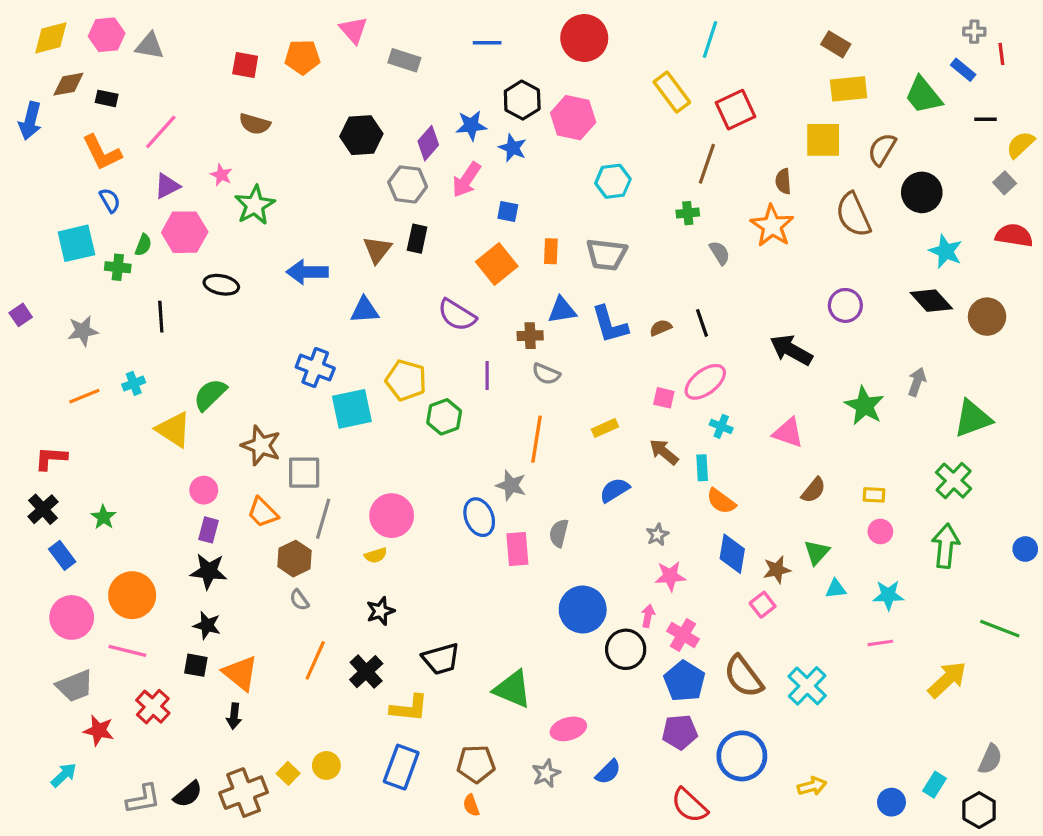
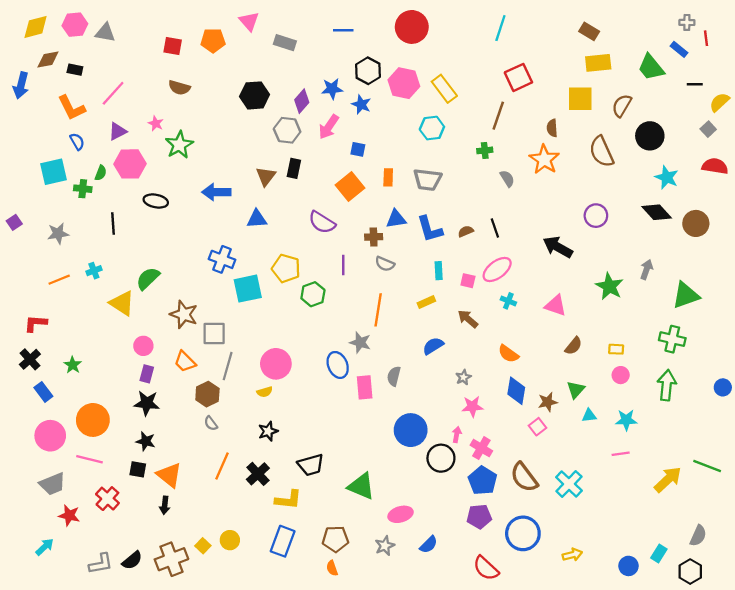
yellow rectangle: (672, 92) -> (444, 89), moved
cyan rectangle: (702, 468) -> (439, 271), moved
green cross: (954, 481) -> (672, 339), turned -30
green line: (1000, 629) -> (707, 466), moved

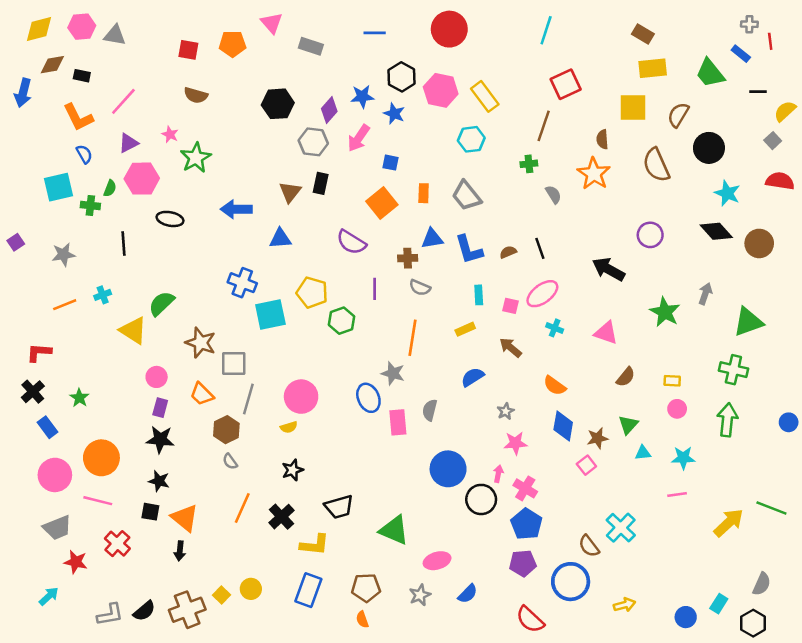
gray trapezoid: (427, 180) -> (466, 196), turned 44
brown semicircle: (524, 477) -> (589, 546), moved, size x0.7

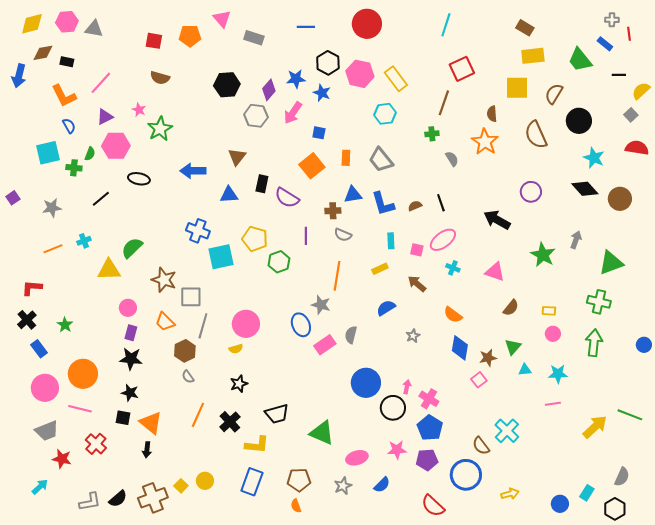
black rectangle: (321, 183) -> (262, 184), moved
black line: (123, 243) -> (101, 199), turned 54
yellow triangle: (133, 330) -> (109, 270), turned -35
pink rectangle: (398, 422) -> (325, 345), turned 60
pink star: (515, 443) -> (397, 450), moved

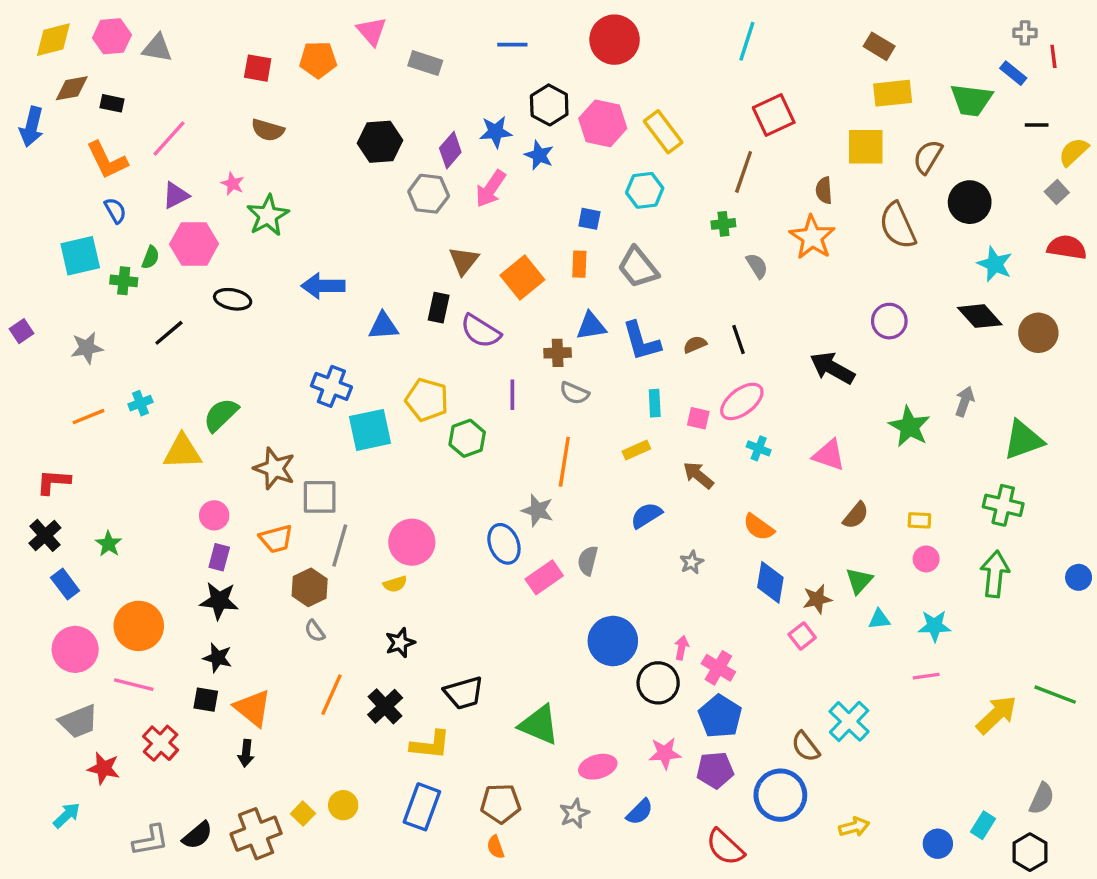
green trapezoid: (580, 60) -> (971, 100), turned -44
blue square: (319, 133) -> (589, 219), moved
brown triangle: (237, 157) -> (464, 261), moved
orange trapezoid: (165, 322) -> (276, 539), turned -60

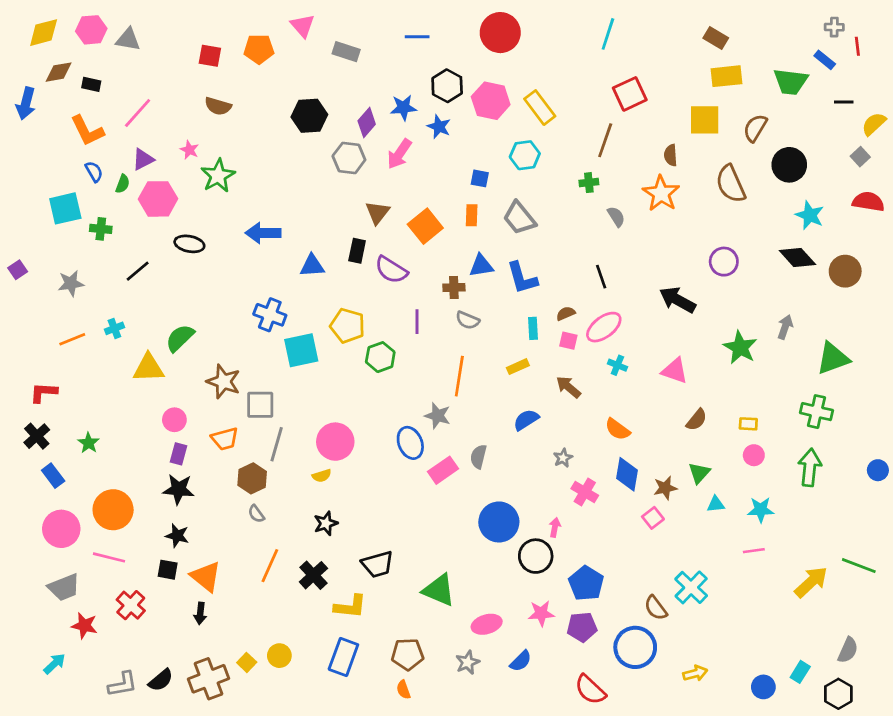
green semicircle: (151, 257) -> (123, 184), moved
brown semicircle: (695, 344) -> (566, 313), moved
pink cross: (718, 668) -> (585, 492), moved

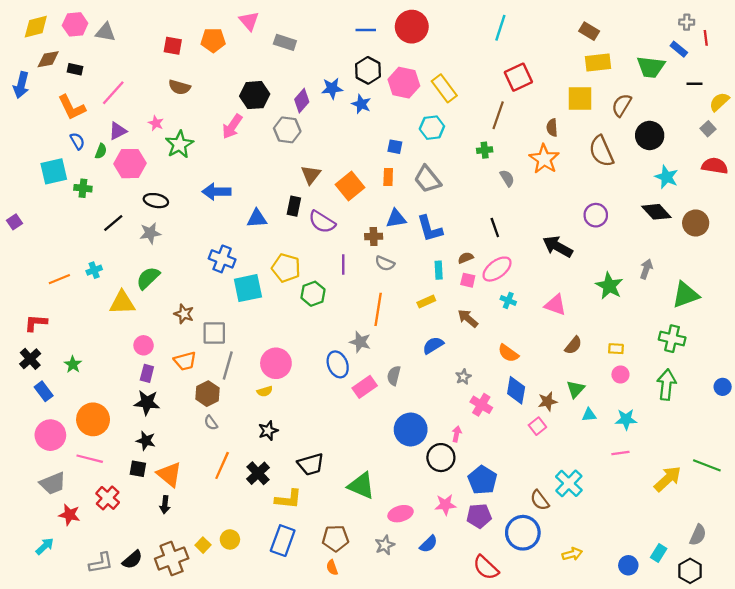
blue line: (417, 37) -> (366, 30), moved
pink arrow: (399, 154) -> (232, 126), moved
gray star: (71, 283) -> (150, 233), moved
brown star: (223, 382) -> (184, 314), size x0.7

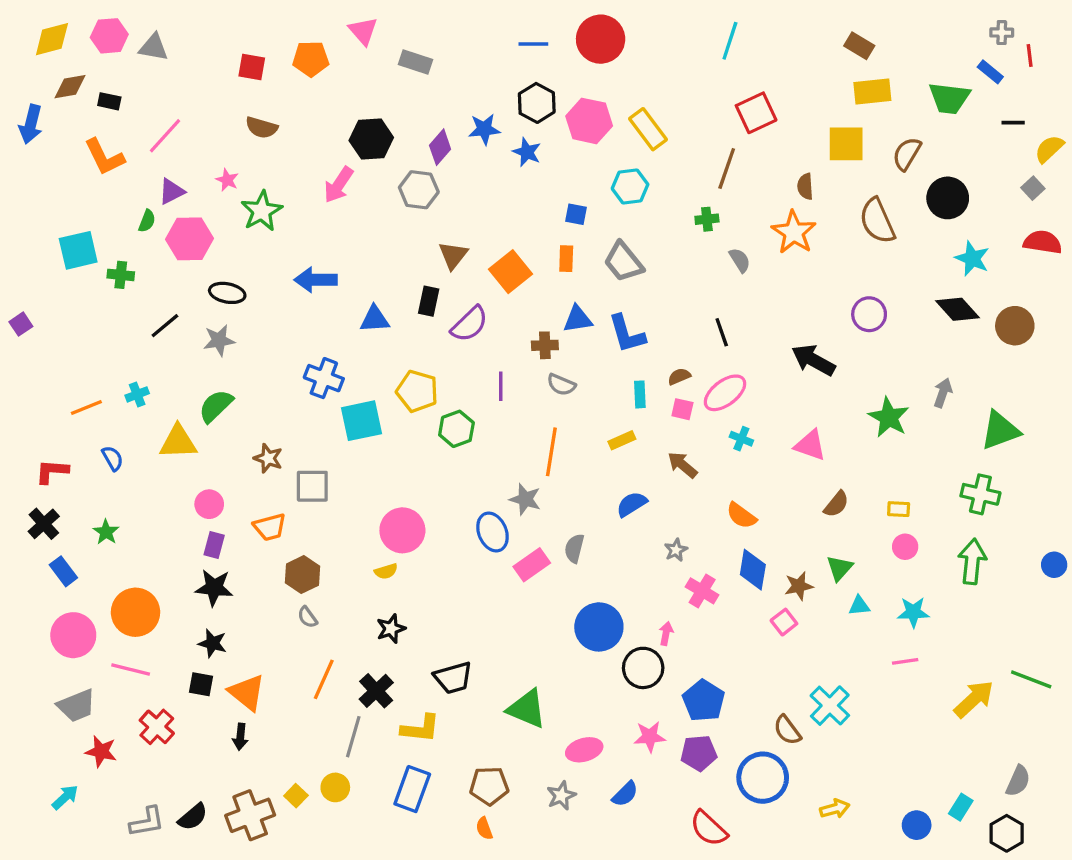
blue semicircle: (77, 141) -> (113, 458), moved
purple semicircle: (322, 222) -> (470, 324), turned -76
gray line: (228, 366) -> (353, 737), moved

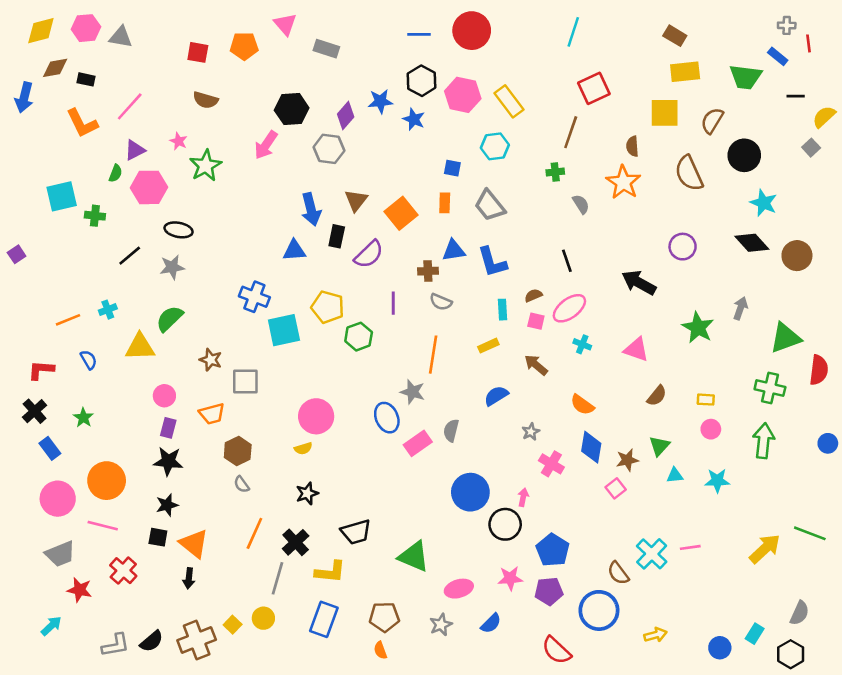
red semicircle: (1043, 242) -> (819, 370), moved, turned 88
blue arrow: (316, 280) -> (311, 209), moved, turned -104
black star: (212, 643) -> (167, 505), turned -30
pink line: (905, 661) -> (690, 547), moved

